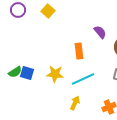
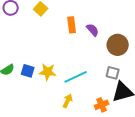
orange rectangle: (79, 51) -> (72, 25), moved
blue square: (27, 73) -> (28, 71), moved

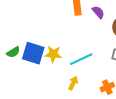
blue square: (28, 71) -> (33, 53), size x1.6

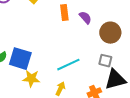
yellow star: (53, 54) -> (31, 79), moved

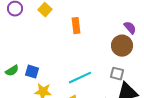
purple semicircle: (85, 18) -> (130, 28), moved
blue square: (20, 59) -> (32, 72), size x0.6

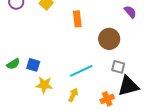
purple semicircle: (130, 28) -> (130, 12), moved
brown circle: (122, 46) -> (109, 39), moved

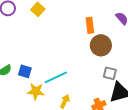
orange rectangle: (77, 19) -> (90, 25), moved
cyan line: (81, 71) -> (56, 77), moved

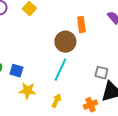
brown circle: (101, 45) -> (65, 42), moved
cyan line: (56, 77) -> (60, 70), moved, turned -40

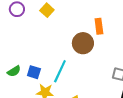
cyan line: (60, 70) -> (60, 71), moved

